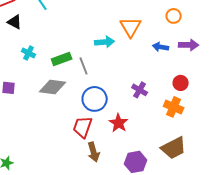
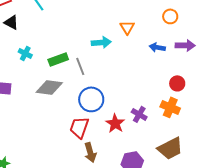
orange triangle: (131, 27) -> (127, 27), size x0.7
purple cross: (140, 90) -> (139, 114), moved

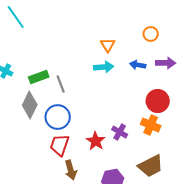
cyan arrow: (101, 42) -> (104, 67), moved
red circle: (177, 83) -> (158, 101), size x1.5
gray diamond: (49, 87) -> (30, 105), turned -72
blue circle: (91, 99) -> (58, 117), moved

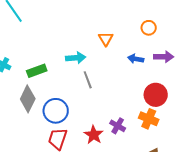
cyan arrow: (104, 67) -> (76, 58), moved
gray line: (61, 84) -> (88, 80), moved

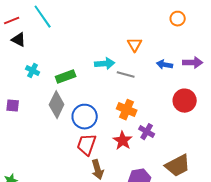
orange circle: (149, 28) -> (178, 19), moved
gray line: (88, 80) -> (126, 75), moved, turned -54
orange cross: (149, 119) -> (127, 110), moved

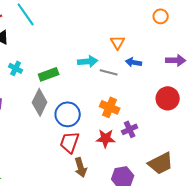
blue arrow: (165, 65) -> (134, 62), moved
purple cross: (147, 132) -> (130, 129), turned 35
red star: (123, 141) -> (106, 138), turned -30

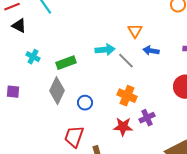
gray line: (109, 72) -> (126, 61), turned 30
blue circle: (68, 114) -> (85, 103), size x0.6
red trapezoid: (70, 142) -> (74, 137), moved

